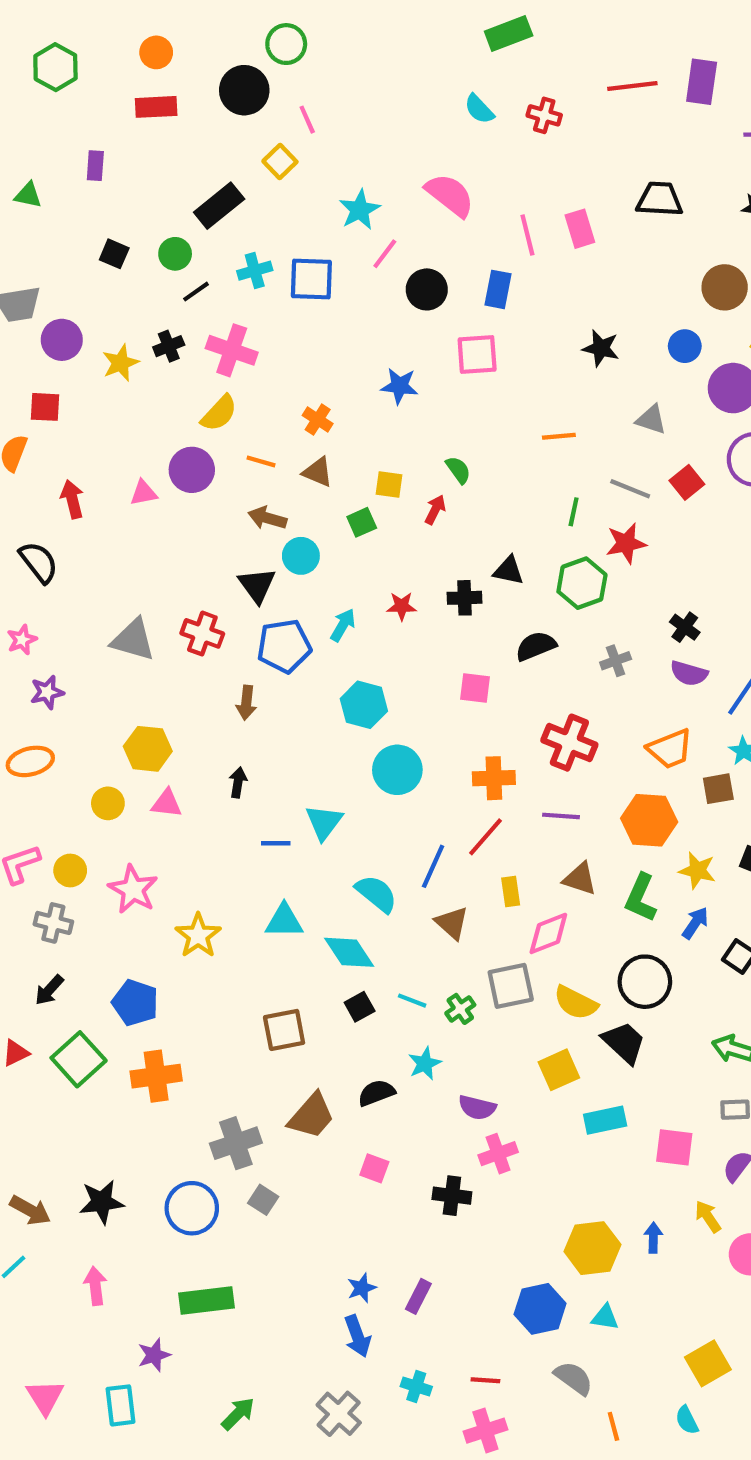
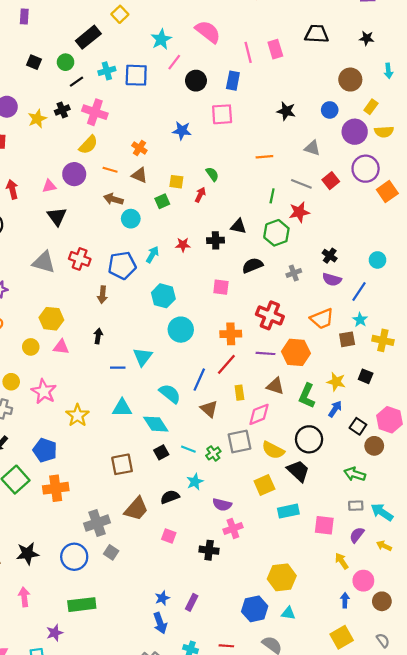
black triangle: (257, 585) -> (57, 216), moved
orange hexagon: (649, 820) -> (296, 352), moved
blue arrow: (653, 1238) -> (345, 600), moved

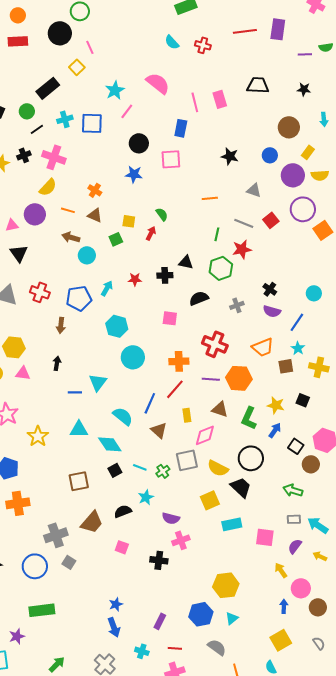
black circle: (196, 81) -> (139, 143), moved
purple rectangle: (192, 602) -> (160, 621), moved
cyan triangle: (288, 613) -> (232, 618), turned -48

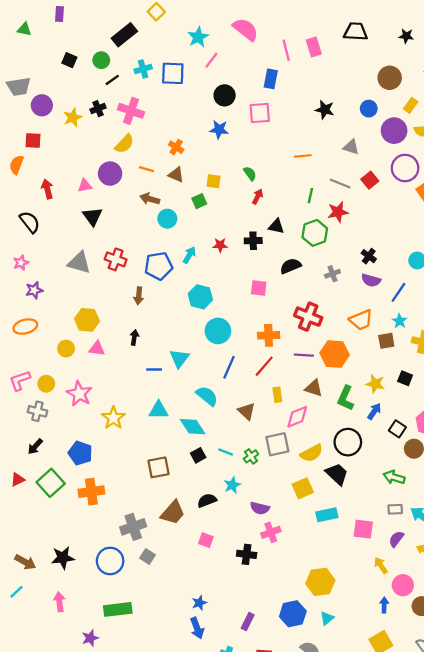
red arrow: (151, 233) -> (258, 197), moved
blue line: (150, 403) -> (229, 367), moved
yellow semicircle: (218, 468) -> (312, 453), turned -55

